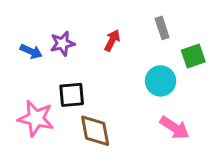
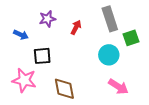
gray rectangle: (162, 28) -> (110, 19), size x1.6
purple star: (62, 44) -> (47, 19), moved
black square: (72, 95) -> (42, 56), moved

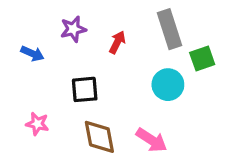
black square: (42, 56) -> (85, 89), moved
pink star: (24, 80) -> (37, 124), size x0.6
pink arrow: (118, 87) -> (152, 140), moved

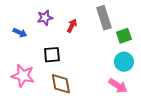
cyan circle: (168, 85) -> (124, 62), moved
pink star: (37, 124) -> (23, 76), size x1.6
pink arrow: (152, 140) -> (118, 86), moved

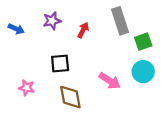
blue arrow: (20, 33) -> (16, 29), moved
pink star: (23, 76) -> (27, 88), size x0.6
pink arrow: (118, 86) -> (110, 81), moved

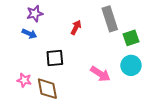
purple star: (52, 21) -> (35, 14), moved
blue arrow: (16, 29) -> (29, 34), moved
brown diamond: (70, 97) -> (47, 89), moved

